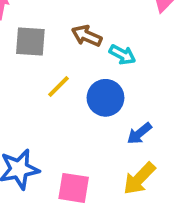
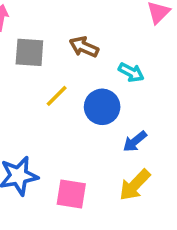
cyan arrow: (122, 55) -> (131, 72), moved

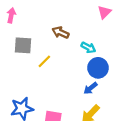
gray square: (29, 52) -> (23, 45), moved
blue circle: (102, 107) -> (98, 68), moved

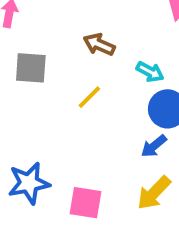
yellow line: (44, 61) -> (89, 97), moved

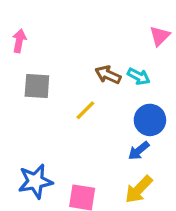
brown arrow: (99, 44) -> (108, 75), moved
cyan arrow: (150, 72) -> (139, 76), moved

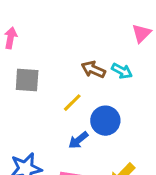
blue circle: (150, 120) -> (105, 121), moved
blue arrow: (139, 151) -> (78, 140), moved

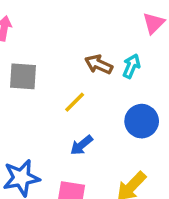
cyan arrow: (122, 71) -> (131, 66), turned -95
blue circle: (105, 121) -> (142, 121), moved

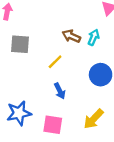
blue arrow: (81, 145) -> (60, 91), turned -77

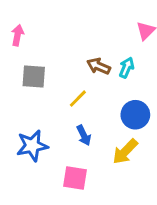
blue star: (19, 113) -> (32, 146), moved
yellow arrow: (94, 119) -> (125, 152), moved

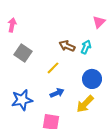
gray square: (34, 76) -> (23, 53), turned 30
blue arrow: (84, 135) -> (57, 93), turned -88

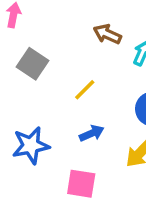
brown arrow: (67, 46) -> (107, 34), moved

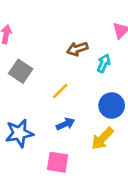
brown arrow: (107, 34) -> (77, 49), turned -42

